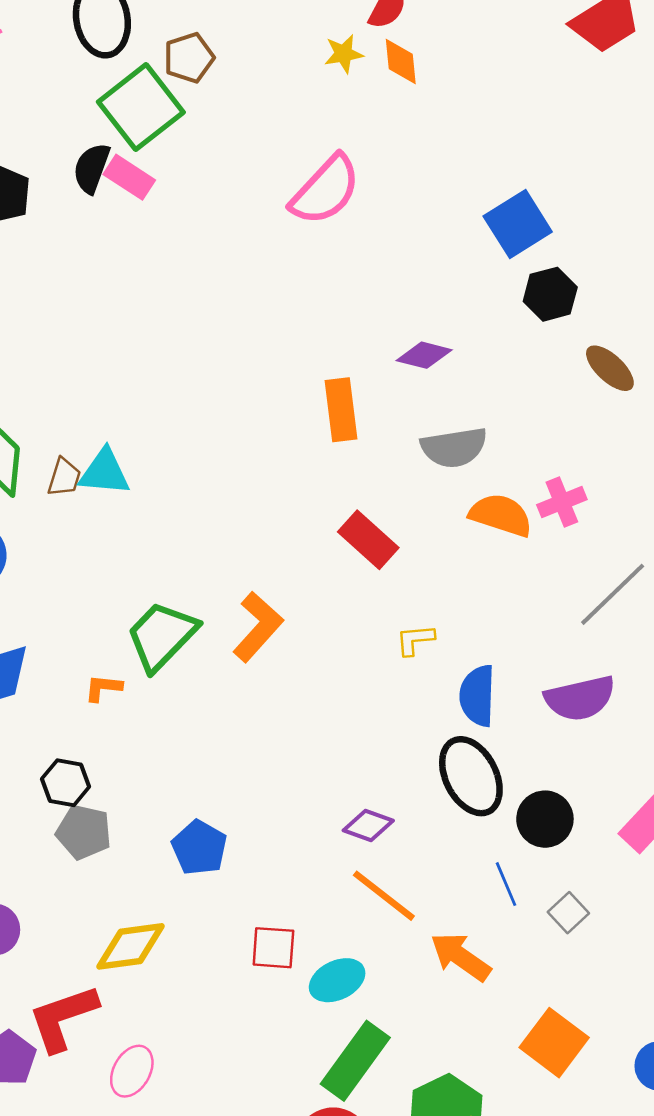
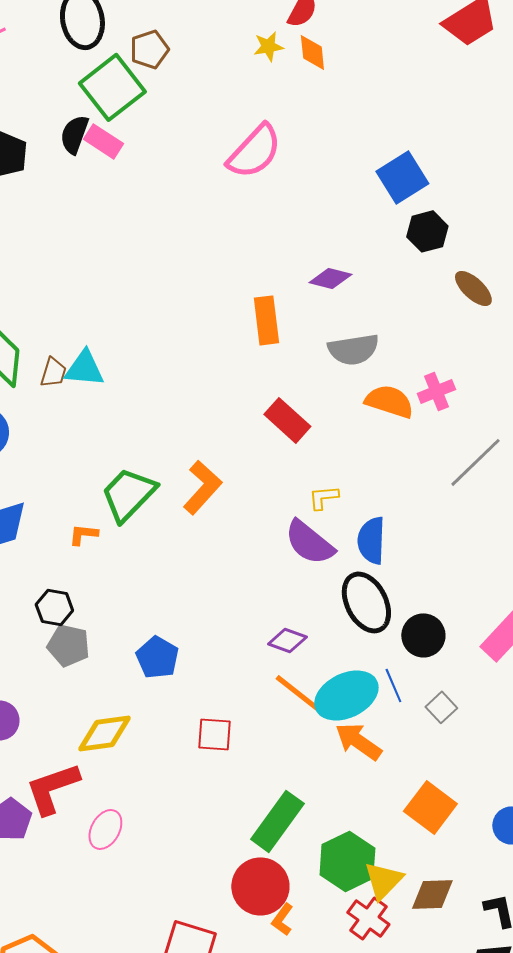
purple semicircle: (580, 698) -> (309, 542), moved, turned 52
cyan ellipse: (337, 980) -> (346, 695), moved, size x1.5

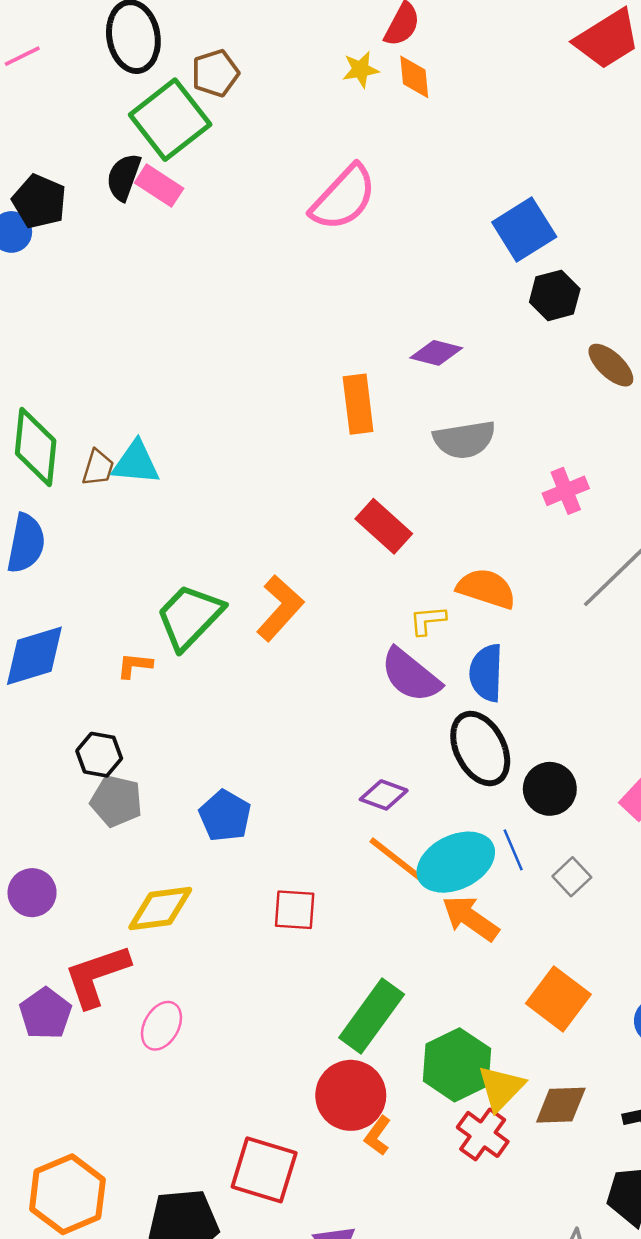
orange semicircle: (389, 401) -> (486, 589), moved

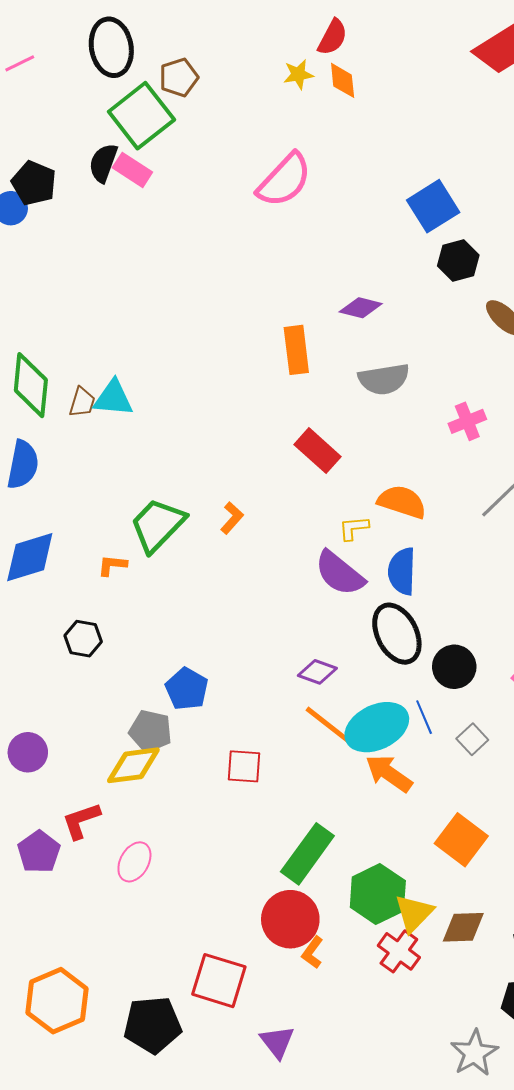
orange L-shape: (280, 608) -> (232, 518), size x0.6
gray pentagon: (116, 801) -> (151, 731), moved
red L-shape: (97, 976) -> (81, 821), size x0.7

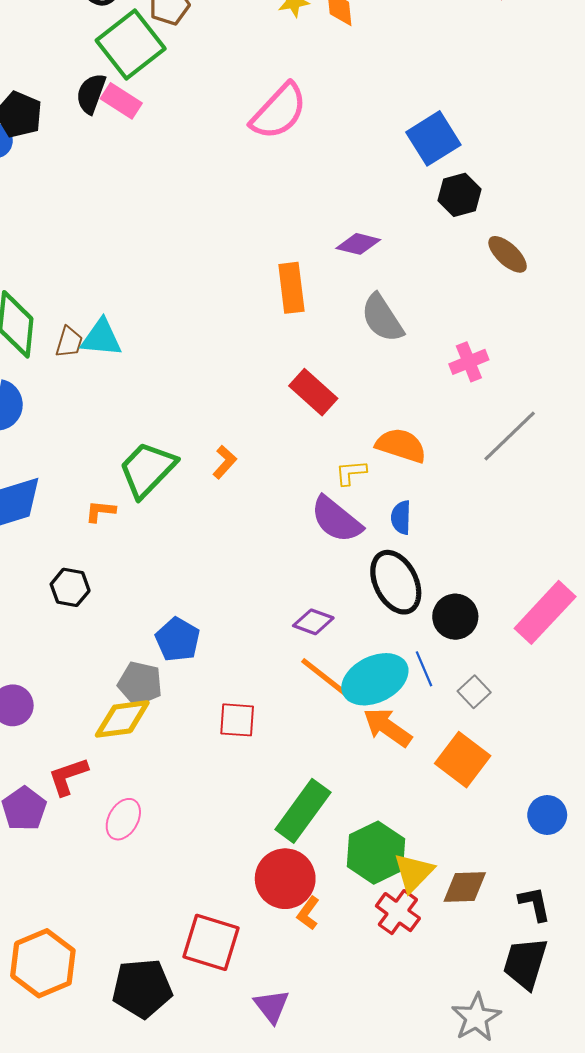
gray semicircle: (384, 379) -> (382, 318), turned 66
blue semicircle: (402, 571) -> (401, 517), size x0.7
orange square: (461, 840) -> (463, 760), moved

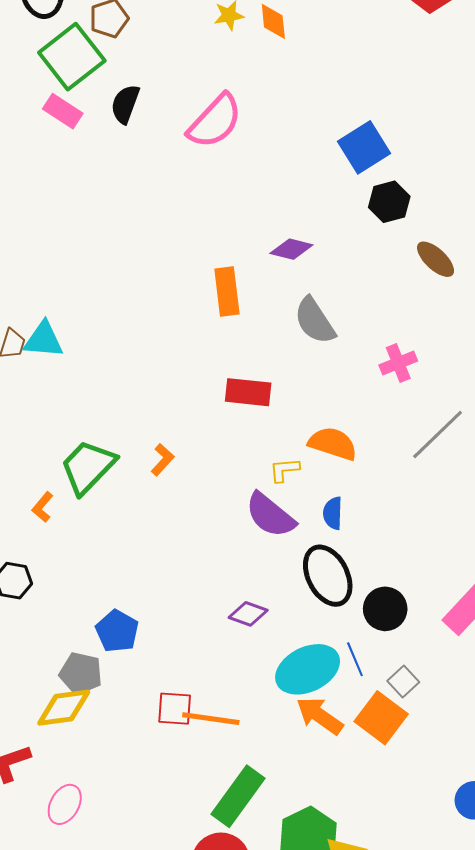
black semicircle: (91, 94) -> (125, 104), moved
red rectangle: (313, 392) -> (248, 392), turned -36
orange L-shape: (100, 511) -> (43, 507), turned -56
orange line: (326, 678) -> (211, 719), moved, turned -30
orange square: (463, 760) -> (381, 718), moved

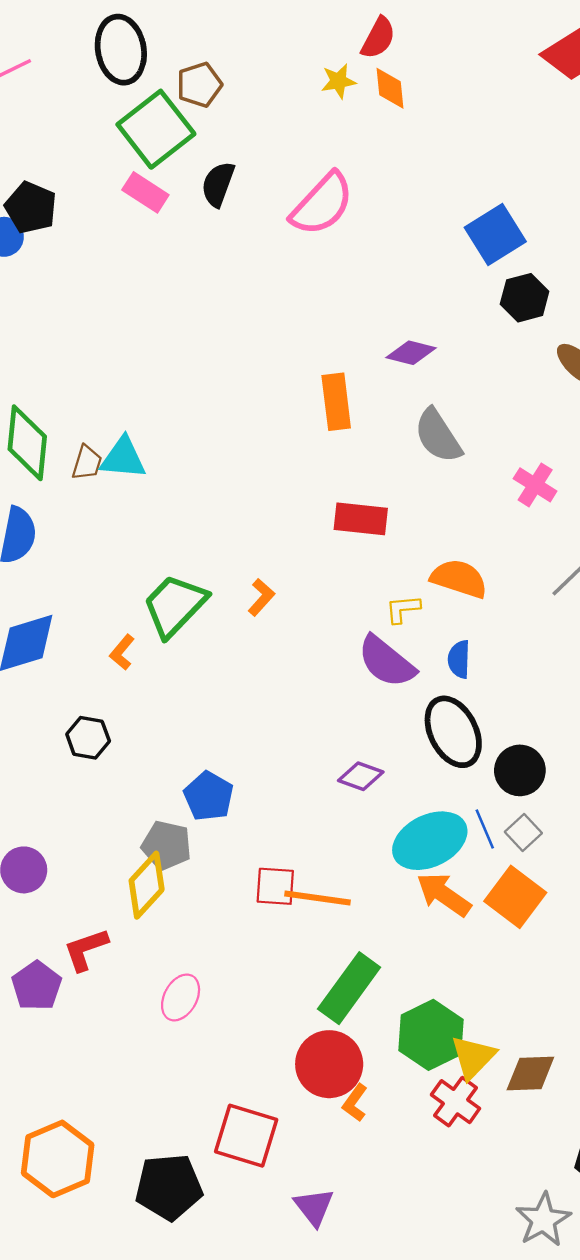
pink cross: (398, 363) -> (535, 485), turned -36
gray square: (403, 681) -> (523, 832), moved
yellow diamond: (64, 708) -> (147, 885), turned -40
pink ellipse: (65, 804) -> (181, 997), moved

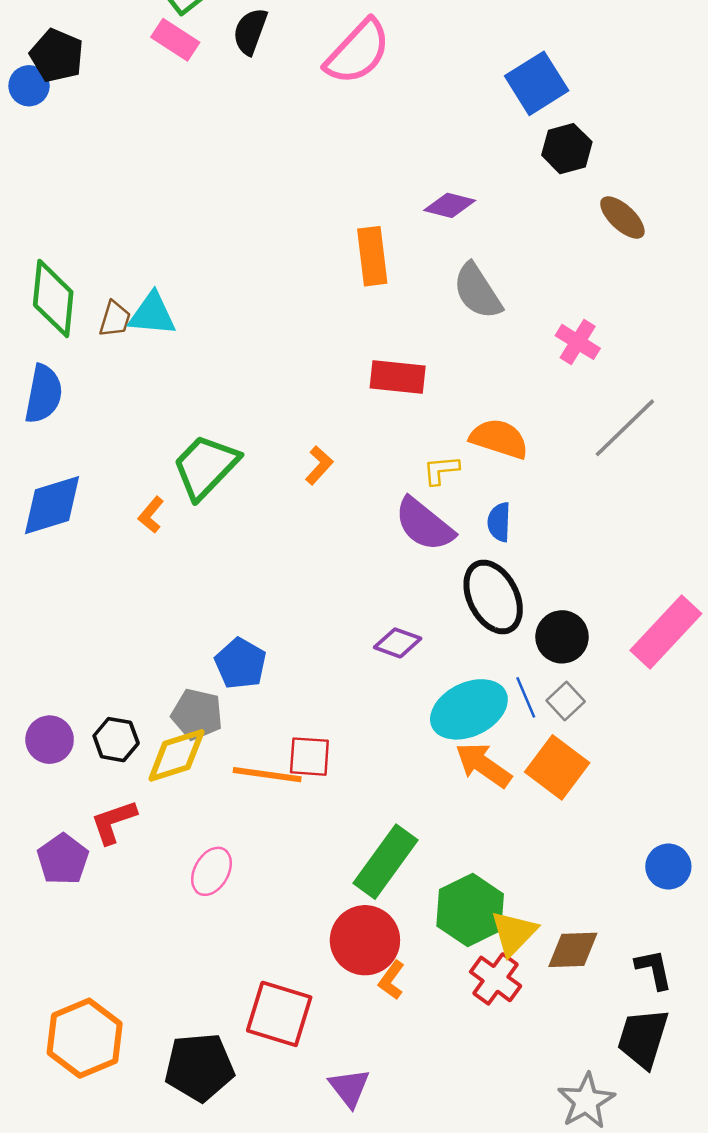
orange L-shape: (261, 597) -> (319, 465), moved
black hexagon: (88, 738) -> (116, 740), moved
yellow diamond: (147, 885) -> (176, 755), turned 30
orange line: (317, 898) -> (267, 775), moved

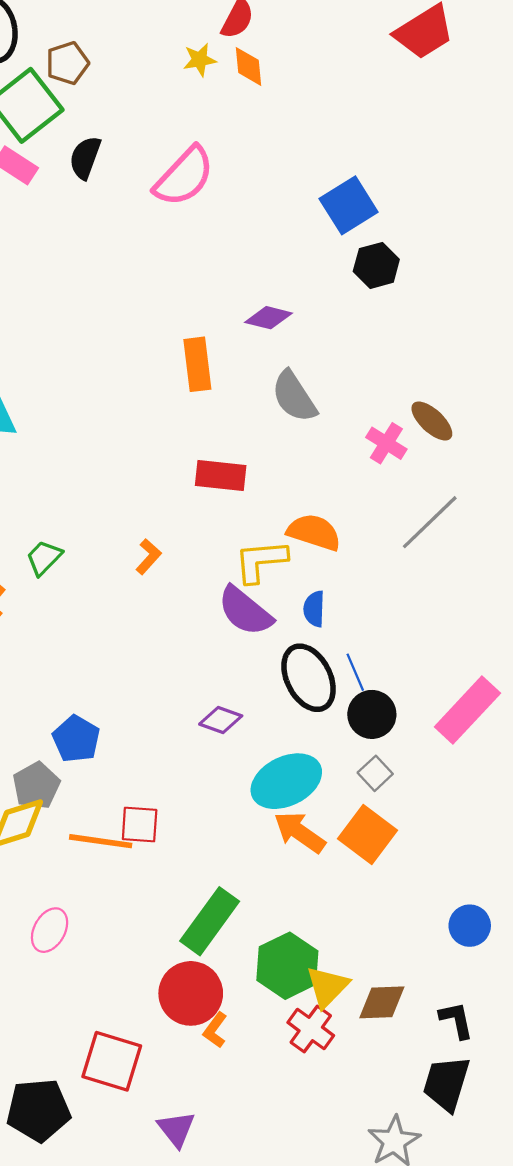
brown ellipse: (622, 217) -> (432, 421), moved
green trapezoid: (205, 466) -> (44, 558), size x0.6
yellow L-shape: (441, 470) -> (261, 561), size x1.6
blue line: (526, 697) -> (355, 672), moved
gray pentagon: (197, 714) -> (36, 786), turned 30

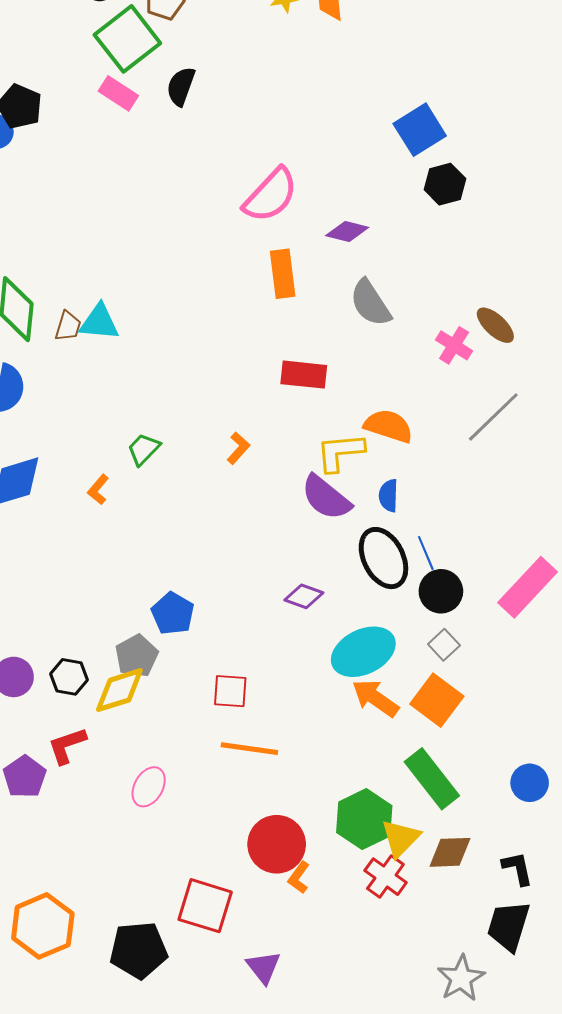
pink semicircle: (184, 176) -> (271, 195), moved
orange line: (101, 841) -> (249, 749), moved
green rectangle: (210, 921) -> (432, 779), moved, turned -74

